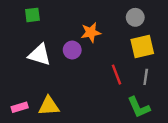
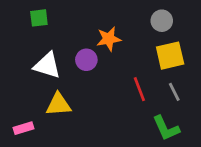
gray line: (146, 77) -> (174, 92), turned -35
yellow triangle: (49, 106) -> (58, 104), moved

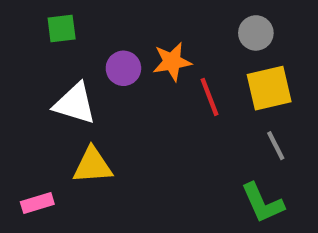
purple circle: (86, 60) -> (123, 68), moved
red line: (139, 89) -> (210, 97), moved

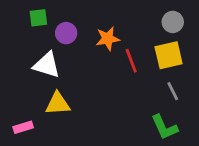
gray circle: (256, 33) -> (173, 22), moved
purple circle: (123, 68) -> (66, 33), moved

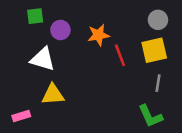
gray line: (173, 91) -> (158, 83), turned 36

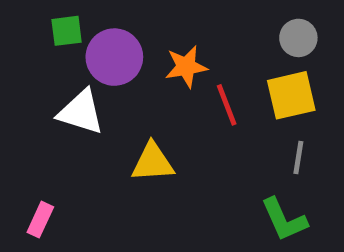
purple circle: (60, 30) -> (114, 57), size x1.5
yellow triangle: (53, 95) -> (153, 162), moved
pink rectangle: (21, 116) -> (40, 220), turned -48

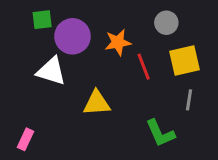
gray circle: (298, 38) -> (166, 23), moved
green L-shape: (284, 220) -> (160, 133), moved

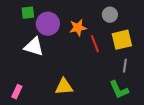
yellow triangle: (97, 103) -> (64, 87), moved
green L-shape: (160, 133) -> (119, 90), moved

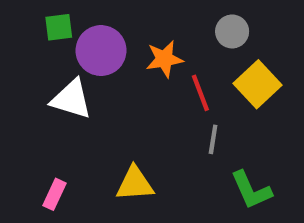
yellow square: (122, 40) -> (257, 84), turned -30
gray line: (125, 66) -> (213, 139), moved
pink rectangle: (17, 92) -> (54, 194), moved

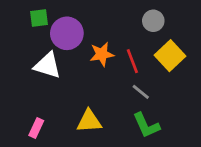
orange star: (164, 59) -> (102, 54), moved
gray line: (213, 139) -> (141, 92), turned -60
green L-shape: (251, 190) -> (146, 125), moved

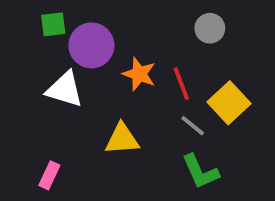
orange star: (102, 54) -> (139, 74), turned 30
yellow square: (170, 56) -> (229, 103), moved
yellow triangle: (89, 121) -> (122, 139), moved

